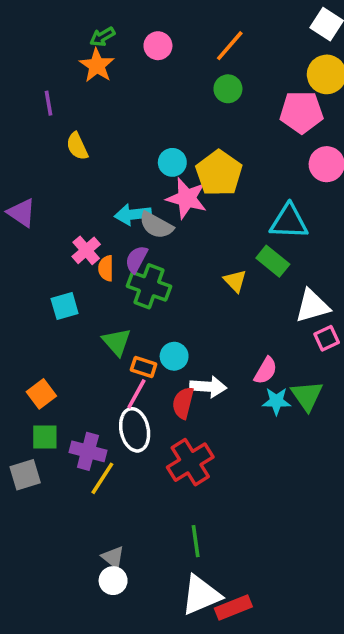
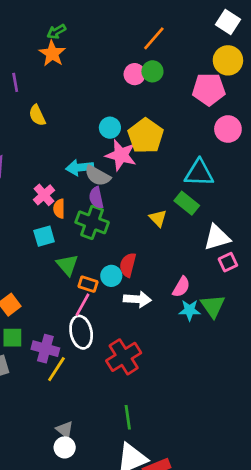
pink circle: (158, 46) -> (135, 74), moved
purple semicircle: (136, 259) -> (96, 198), moved, turned -40
cyan square: (65, 306) -> (44, 236), moved
red semicircle: (183, 403) -> (128, 265), moved

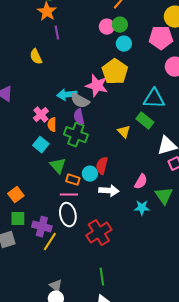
purple line: (15, 82) -> (57, 33), moved
cyan circle: (110, 128) -> (124, 44), moved
cyan square: (44, 236) -> (41, 145), turned -35
pink line: (82, 305) -> (69, 195), turned 60
cyan star: (190, 310) -> (142, 208), moved

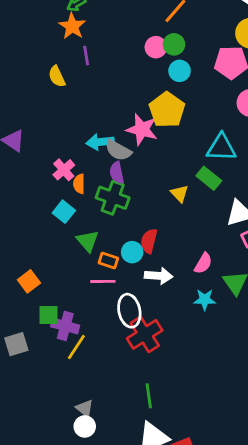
yellow semicircle: (36, 57) -> (57, 76), moved
white ellipse: (68, 215) -> (129, 311), moved
green square: (18, 219) -> (48, 315), moved

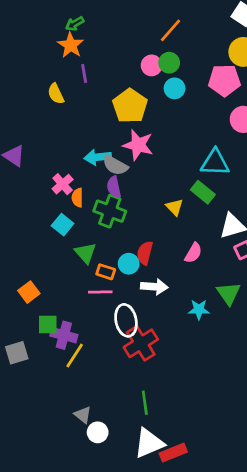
yellow pentagon: (167, 110) -> (130, 106), moved
pink semicircle: (203, 263) -> (193, 253), moved
white circle: (85, 426) -> (98, 432), moved

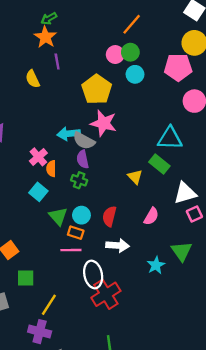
green cross: (110, 211) -> (79, 180), size x0.6
cyan circle: (129, 264) -> (81, 215), moved
cyan star: (199, 310) -> (156, 265), turned -30
purple cross: (64, 335) -> (40, 332), moved

